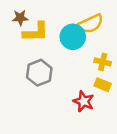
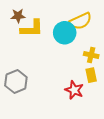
gray hexagon: (39, 73) -> (16, 81), moved
yellow rectangle: (103, 85) -> (91, 75), turned 56

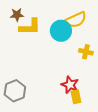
yellow rectangle: (91, 75) -> (76, 97), moved
gray hexagon: (16, 81) -> (15, 91), moved

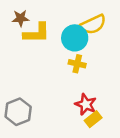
yellow cross: (86, 52) -> (77, 64), moved
yellow rectangle: (76, 97) -> (93, 119), turned 64

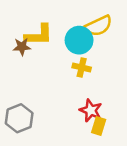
brown star: (21, 18) -> (22, 47), moved
yellow rectangle: (93, 119) -> (99, 126), turned -35

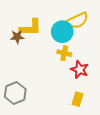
red star: (91, 110) -> (80, 70), moved

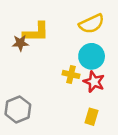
cyan circle: (62, 32) -> (92, 56), moved
yellow cross: (64, 53) -> (71, 74), moved

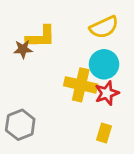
yellow cross: (71, 74) -> (81, 85), size x1.6
red star: (94, 82) -> (107, 93), turned 30

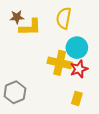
yellow semicircle: (104, 27) -> (64, 18), moved, turned 125
brown star: (23, 49) -> (17, 17), moved

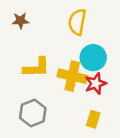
yellow L-shape: (30, 27) -> (37, 67), moved
gray hexagon: (15, 92) -> (33, 113), moved

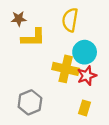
yellow L-shape: (37, 67) -> (33, 38), moved

